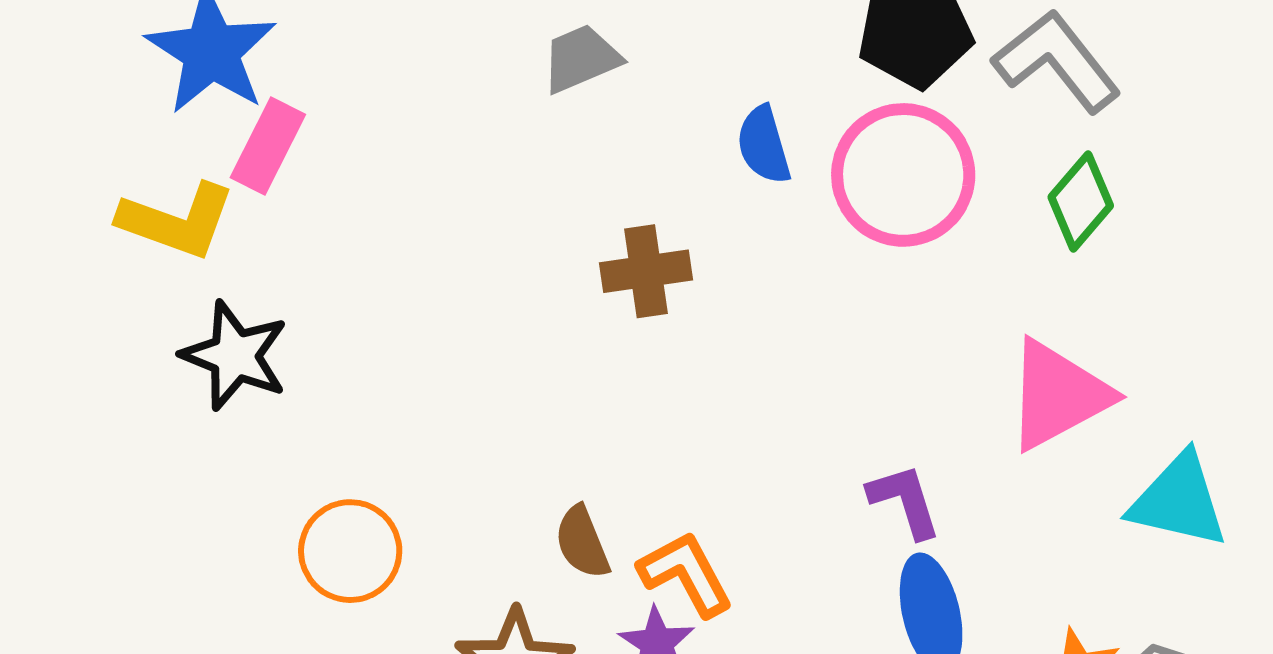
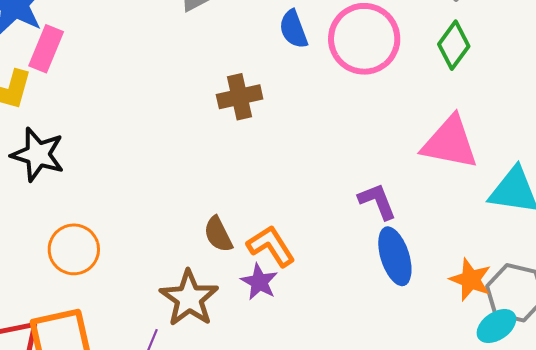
pink triangle: (1058, 395) -> (450, 143), turned 44
orange circle: (350, 551) -> (74, 249), moved

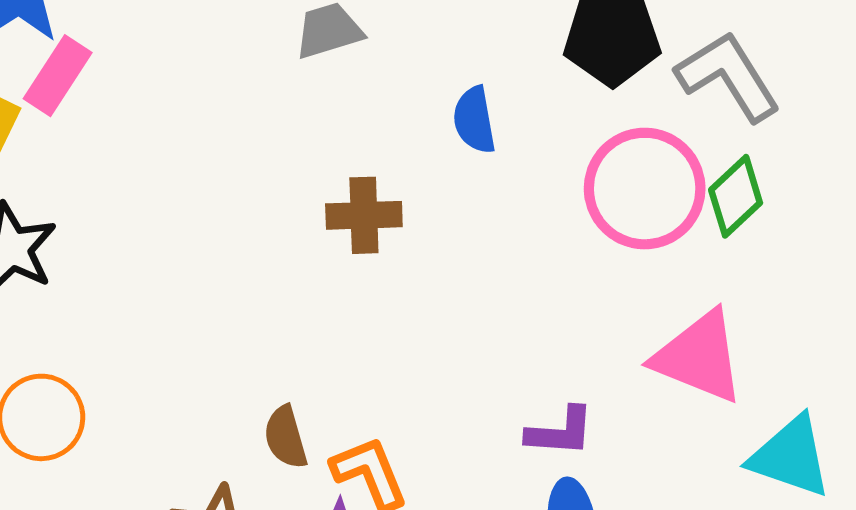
pink circle: (364, 39) -> (645, 189), moved
purple L-shape: (377, 201) -> (560, 432), turned 105

